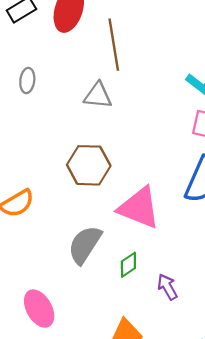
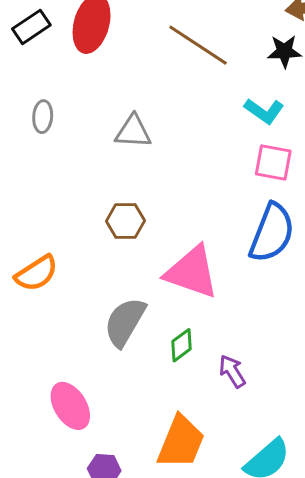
brown line: (114, 45) -> (198, 45), moved, turned -45
brown hexagon: (89, 165) -> (125, 221), size x0.7

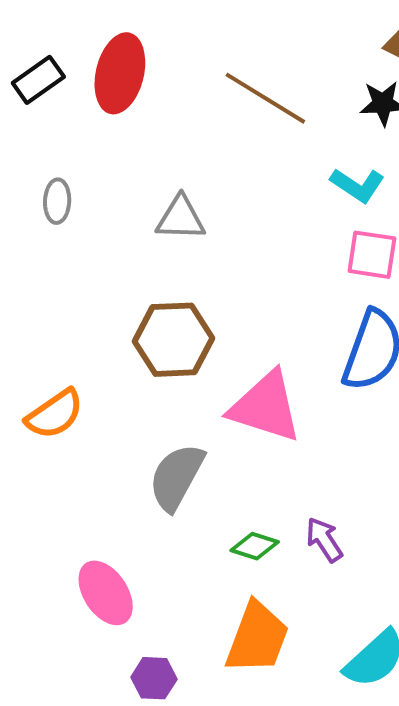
brown hexagon: (125, 221) -> (174, 340), size x1.5
green diamond: (182, 345) -> (255, 546), moved, turned 56

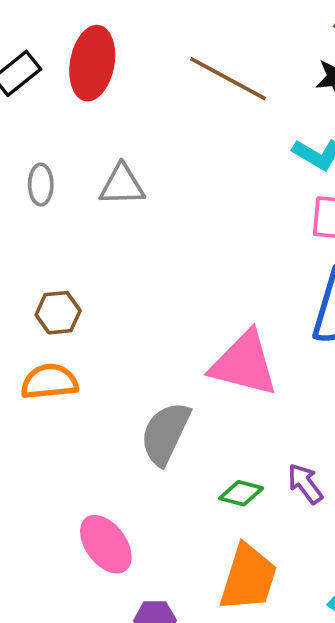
gray triangle: (181, 218) -> (122, 185), moved
brown hexagon: (174, 340) -> (58, 313), moved, size x0.6
orange semicircle: (55, 414) -> (49, 382), turned -148

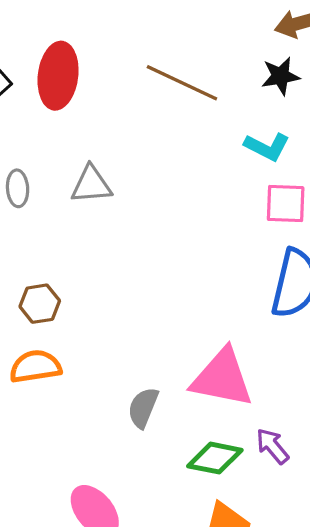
pink triangle: (244, 364) -> (222, 378), moved
gray semicircle: (165, 433) -> (143, 408), size x0.7
green diamond: (241, 493) -> (215, 458), size x1.4

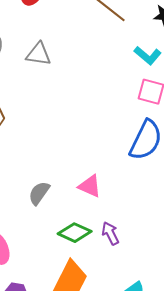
pink triangle: (222, 378) -> (90, 186), size x0.6

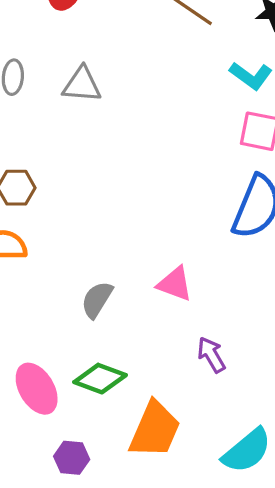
green diamond: (75, 233) -> (100, 379), moved

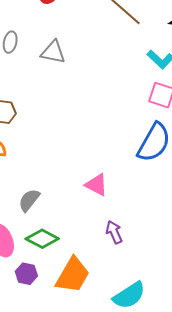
gray semicircle: (97, 300) -> (29, 200), moved
purple hexagon: (72, 458) -> (26, 274), moved

